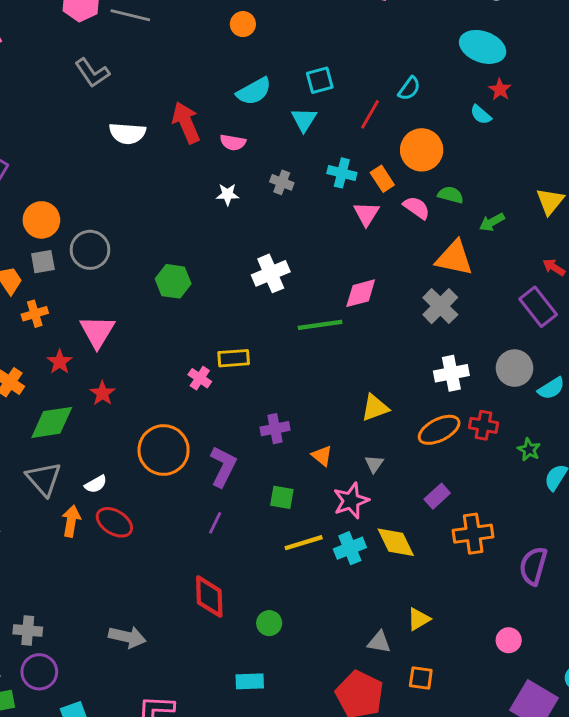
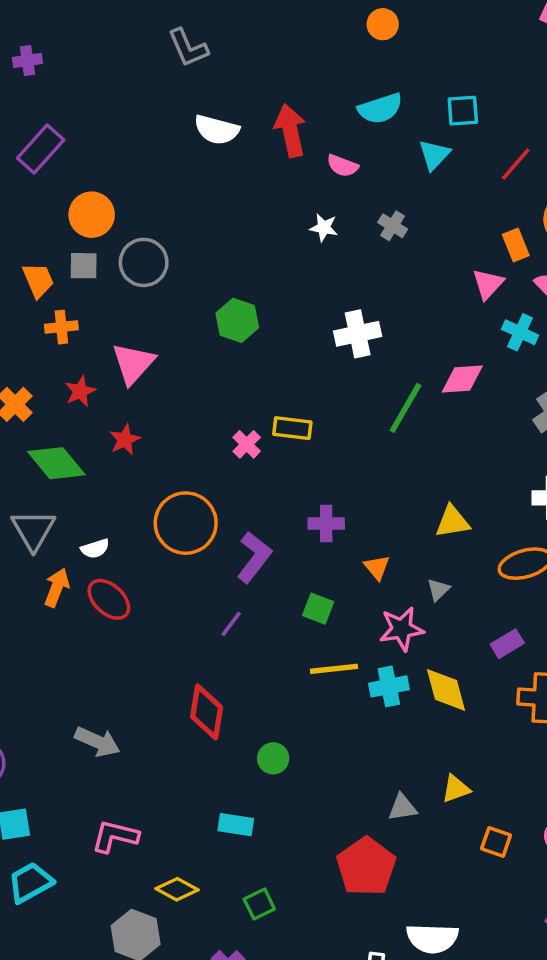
cyan cross: (342, 173) -> (520, 332), moved
green line: (320, 325) -> (405, 408), turned -63
green diamond: (52, 422) -> (56, 463), turned 48
gray triangle: (379, 642) -> (402, 807), turned -30
orange square: (421, 678) -> (496, 842), moved

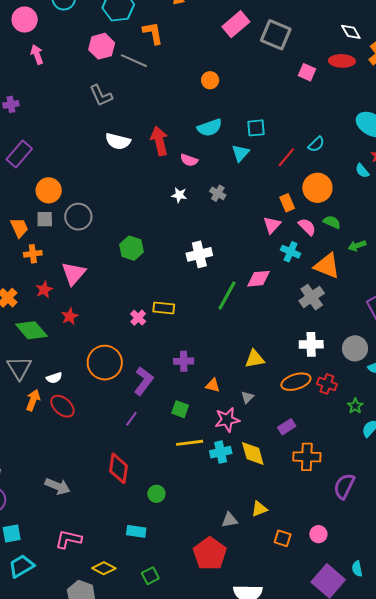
orange triangle: (377, 567) -> (213, 385), turned -35

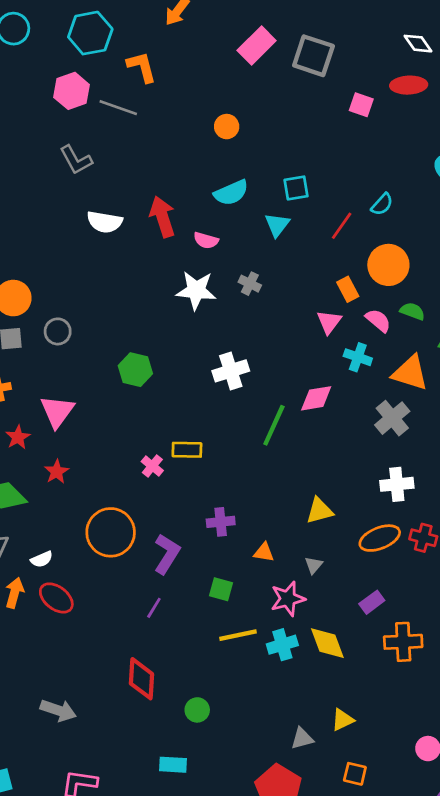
white star: (179, 195) -> (196, 290), size x1.8
gray circle: (78, 217) -> (58, 331), size x0.7
orange square: (283, 538) -> (355, 774), moved

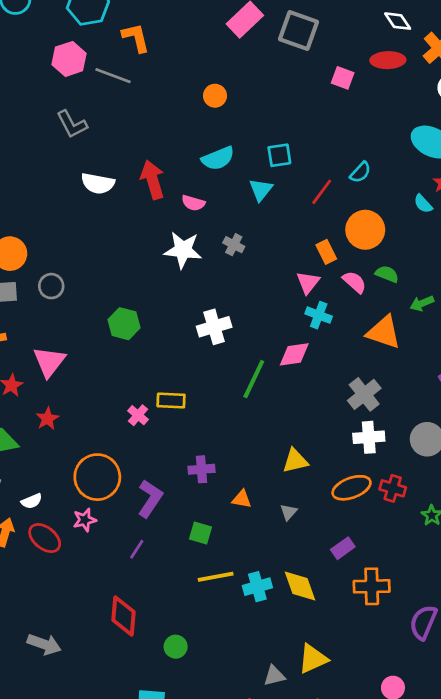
cyan cross: (358, 357) -> (319, 315), moved
gray cross: (392, 418) -> (364, 394), moved
pink star: (288, 599) -> (85, 520), moved, size x0.7
yellow triangle: (343, 720) -> (313, 659), size x1.4

